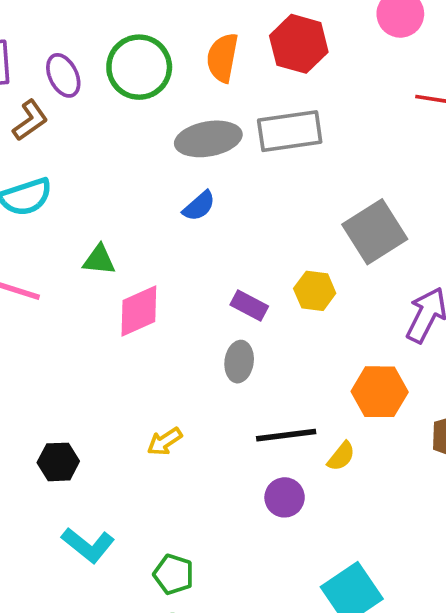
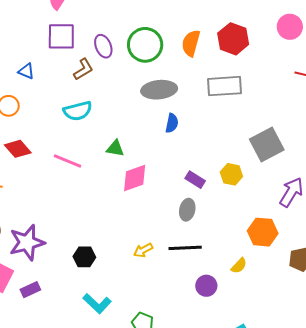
gray ellipse: (208, 139) -> (159, 90), moved
blue semicircle: (199, 206) -> (172, 123), turned -42
black line: (286, 435) -> (185, 248), moved

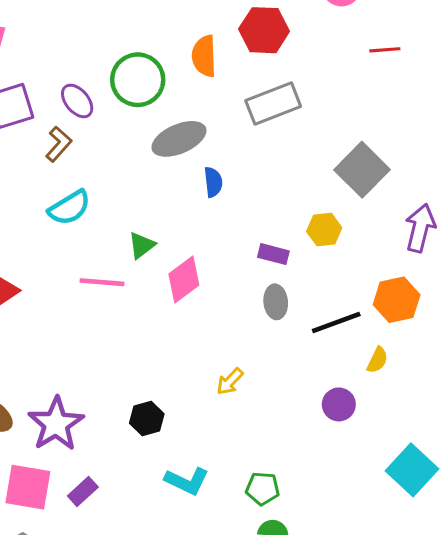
green triangle: (115, 148) -> (142, 245), turned -30
pink line: (67, 161) -> (102, 282), moved
black line: (185, 248) -> (336, 323), moved

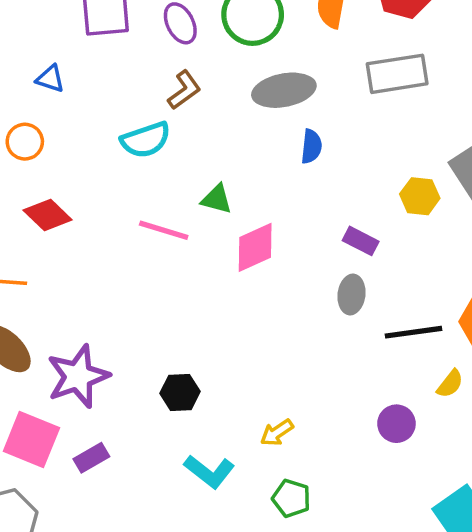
brown L-shape: (59, 144) -> (184, 90), moved
yellow hexagon: (324, 230) -> (420, 196), moved
green triangle: (142, 245) -> (217, 199), turned 40
yellow arrow: (230, 382) -> (277, 433), moved

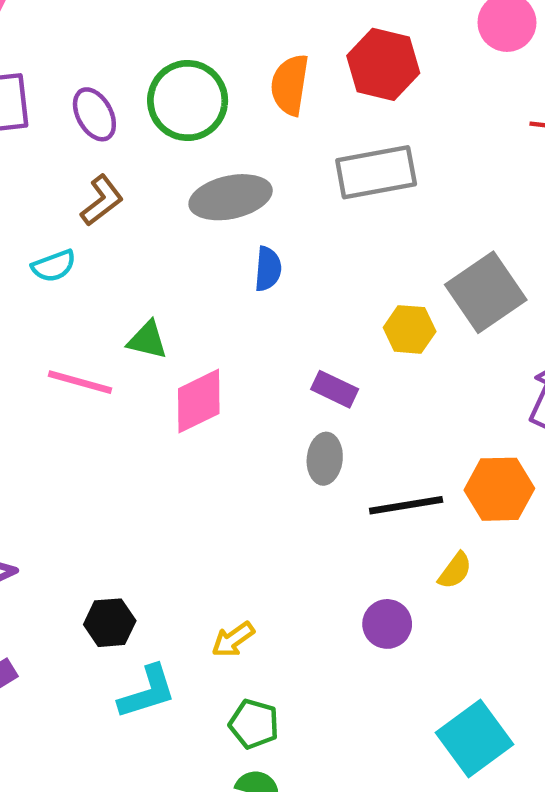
cyan semicircle: (146, 140) -> (54, 266), size x0.7
black hexagon: (180, 392) -> (110, 623), moved
cyan L-shape: (209, 471) -> (147, 692), turned -54

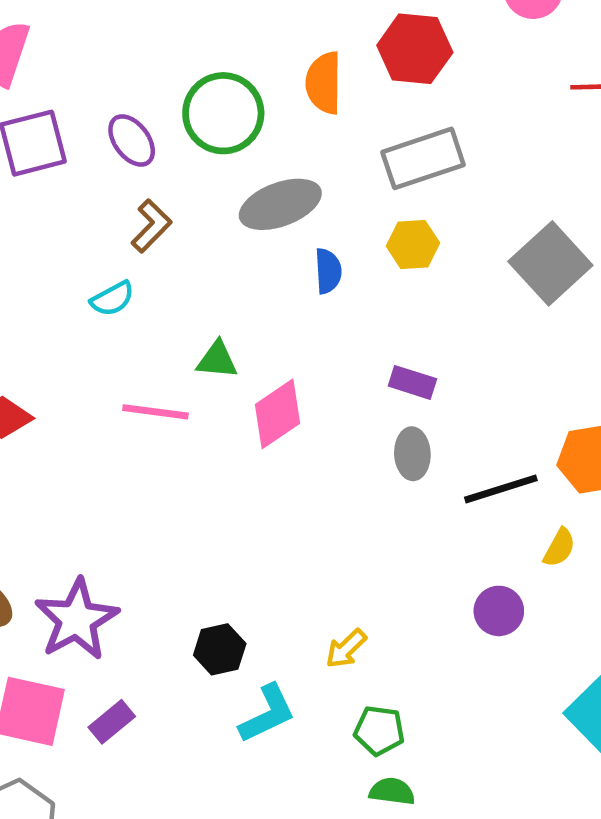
yellow hexagon: (410, 329) -> (413, 244), moved

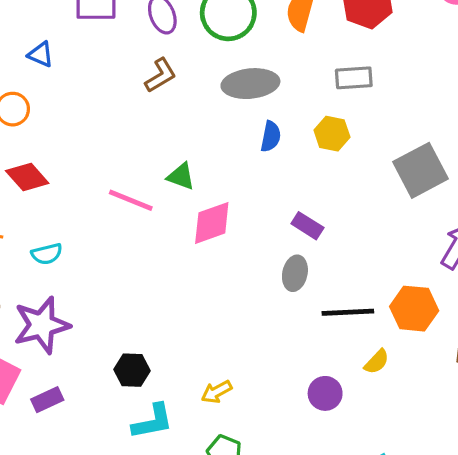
gray rectangle: (423, 158) -> (354, 78), size x0.7
cyan semicircle: (112, 299) -> (47, 254), moved

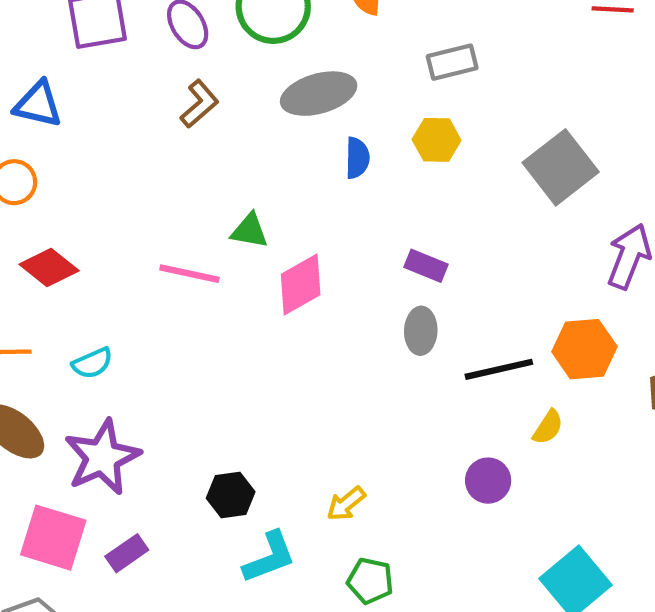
blue triangle: (41, 54) -> (38, 104), size x1.4

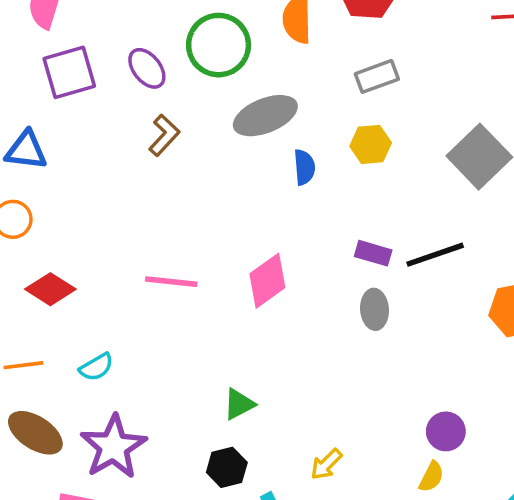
green triangle: (250, 231) -> (239, 404), moved, turned -32
black line: (499, 369) -> (435, 255), moved
yellow semicircle: (548, 427) -> (431, 477), moved

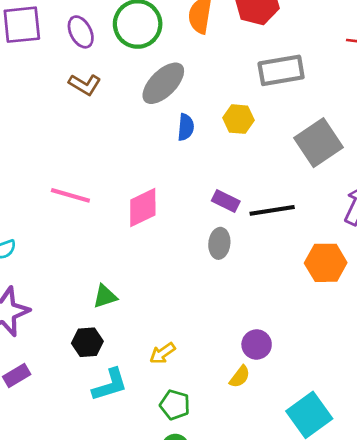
gray rectangle: (377, 76) -> (281, 70), moved, size x1.4
gray ellipse: (265, 116) -> (163, 83), turned -33
brown L-shape: (164, 135) -> (85, 85), turned 68

